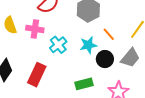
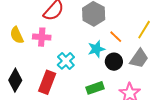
cyan cross: (58, 45) -> (66, 61), moved

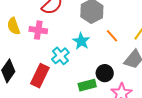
cyan star: (96, 49) -> (81, 41), moved, turned -30
black circle: (114, 62) -> (105, 73), moved

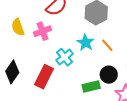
pink cross: (38, 30) -> (43, 31), turned -30
orange line: (112, 36) -> (107, 45), moved

